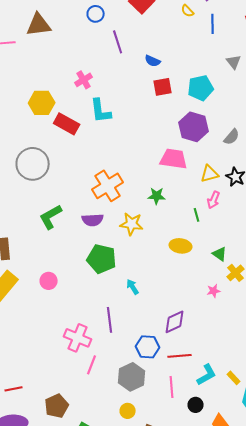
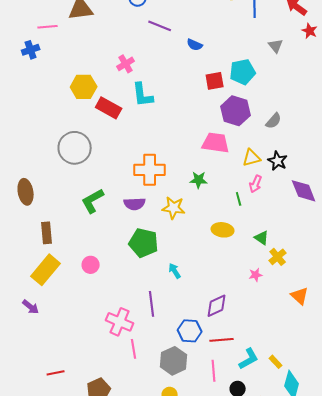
purple line: (118, 42) -> (160, 26), turned -50
red square: (163, 87) -> (215, 81), moved
orange cross: (108, 186) -> (150, 170), turned 32
pink line: (92, 365) -> (134, 349), turned -30

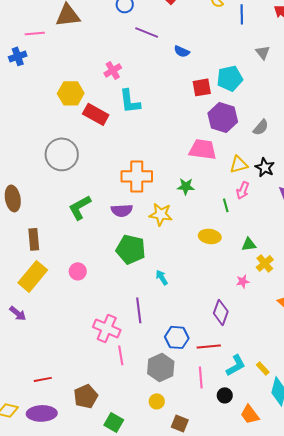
green triangle: (262, 238) -> (249, 244), turned -42
purple diamond: (217, 306) -> (221, 312), moved, turned -45

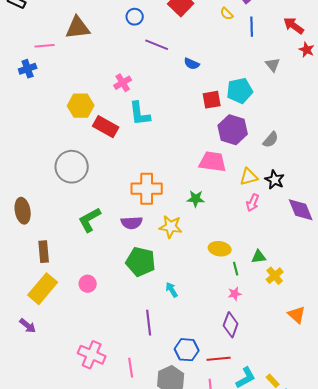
green line: (226, 205) -> (236, 269), moved
pink star: (243, 281) -> (235, 294), moved
pink cross: (107, 328) -> (92, 355), moved

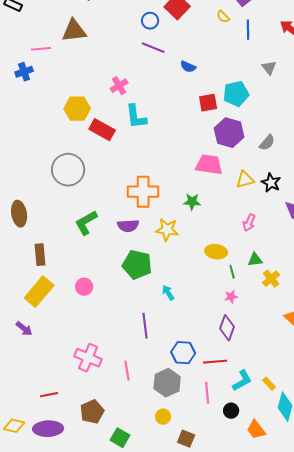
blue circle: (135, 17) -> (150, 21), moved
pink arrow: (253, 203) -> (249, 223), moved

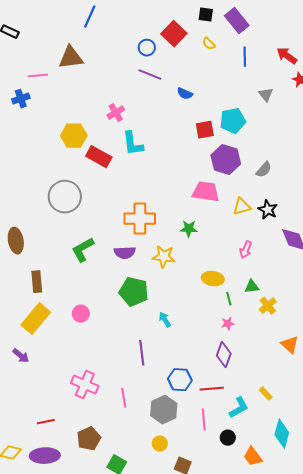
yellow semicircle: (223, 17) -> (209, 44), moved
yellow rectangle: (269, 384) -> (266, 394), moved

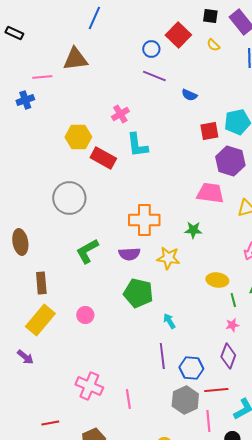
purple line: (142, 353) -> (162, 356), moved
blue hexagon: (180, 380) -> (191, 368), moved
gray hexagon: (164, 410) -> (185, 400), moved

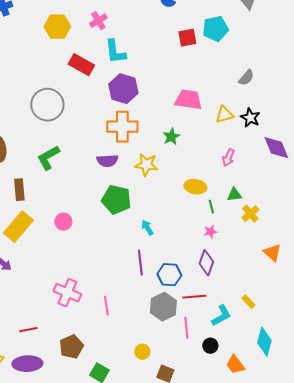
yellow hexagon: (78, 137) -> (57, 27), moved
purple hexagon: (230, 161) -> (123, 89), moved
green star: (193, 230) -> (171, 137), turned -30
green L-shape: (87, 251) -> (48, 158), moved

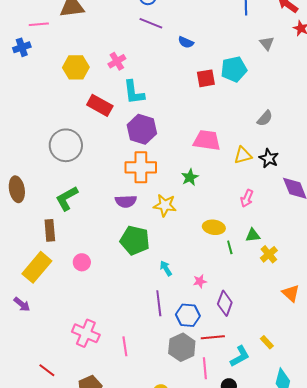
brown rectangle: (19, 190) -> (50, 230), moved
pink star: (210, 232) -> (200, 281), moved
red line: (28, 330) -> (47, 370), turned 48

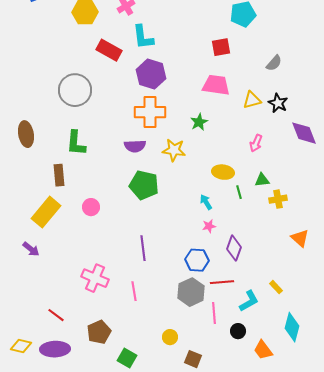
red square: (206, 78) -> (221, 47), moved
green L-shape: (67, 198) -> (76, 143), turned -56
yellow cross: (269, 254) -> (278, 199), turned 30
cyan arrow: (166, 268) -> (206, 202), moved
purple line: (159, 303) -> (143, 248), moved

